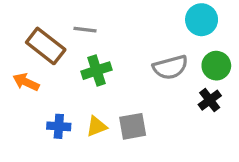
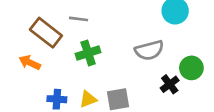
green circle: (216, 66) -> (191, 68), moved
black cross: (210, 100) -> (170, 84), moved

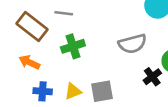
orange arrow: (30, 63) -> (29, 62), moved

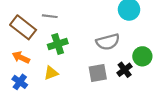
blue cross: (43, 91) -> (20, 82), moved, turned 32
yellow triangle: (73, 91) -> (51, 73), moved
gray square: (102, 91) -> (98, 73), moved

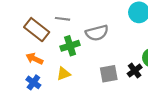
gray semicircle: (108, 42) -> (97, 33), moved

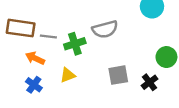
gray line: (62, 19) -> (48, 37), moved
brown rectangle: (37, 30) -> (21, 28), moved, turned -30
black cross: (135, 71) -> (150, 82), moved

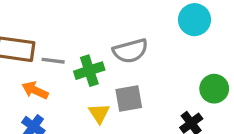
yellow triangle: (68, 75) -> (99, 113), moved, turned -42
gray square: (118, 75) -> (129, 99), moved

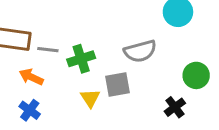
gray semicircle: (130, 51) -> (140, 51), moved

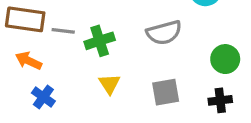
orange arrow: (31, 77) -> (28, 61), moved
gray square: (117, 85) -> (166, 92), moved
black cross: (175, 107) -> (220, 100), moved, turned 30

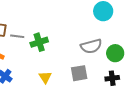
gray semicircle: (164, 33) -> (91, 46), moved
yellow triangle: (109, 84) -> (45, 77), moved

